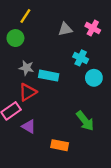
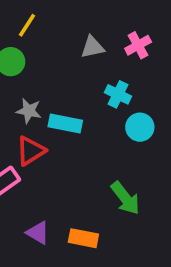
pink cross: (93, 28) -> (138, 45), turned 32
purple triangle: (29, 126) -> (38, 233), moved

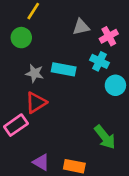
pink cross: (138, 45) -> (109, 36), moved
cyan rectangle: (65, 124) -> (64, 69), moved

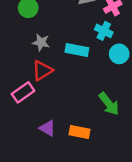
cyan rectangle: (64, 69) -> (77, 50), moved

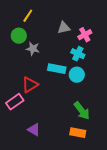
gray star: (41, 42) -> (33, 49), moved
cyan circle: (119, 54) -> (77, 75), moved
orange rectangle: (79, 132) -> (78, 133), moved

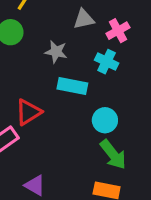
gray star: (33, 49) -> (56, 52), moved
cyan circle: (77, 75) -> (105, 120), moved

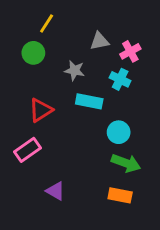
red triangle: (28, 112) -> (41, 110), moved
green arrow: (113, 154) -> (126, 163), turned -32

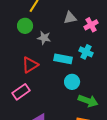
gray star: (75, 71) -> (44, 38), moved
cyan cross: (120, 79) -> (86, 52), moved
cyan circle: (119, 132) -> (72, 82), moved

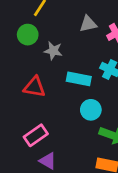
red triangle: (30, 65) -> (34, 87), turned 42
pink rectangle: (21, 92) -> (36, 135), moved

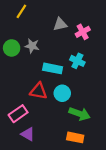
green circle: (28, 35) -> (12, 48), moved
red triangle: (34, 87) -> (39, 91), moved

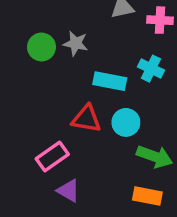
pink cross: (83, 32) -> (160, 20), turned 32

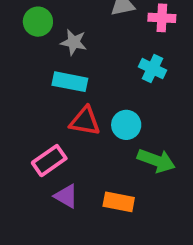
green circle: (41, 47) -> (38, 22), moved
cyan rectangle: (110, 81) -> (70, 82), moved
orange rectangle: (147, 196) -> (119, 202), moved

